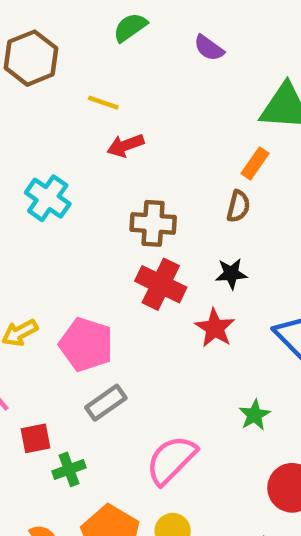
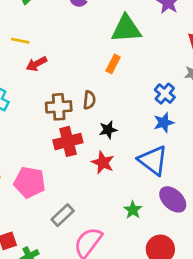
brown semicircle: (238, 206) -> (89, 100), moved
red cross: (161, 284) -> (68, 141), turned -32
gray rectangle: (106, 403) -> (63, 215), moved

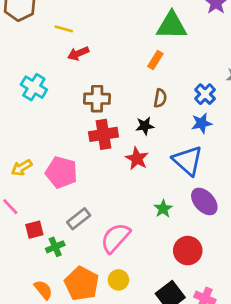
brown semicircle: (89, 100) -> (160, 98), moved
gray rectangle: (63, 215) -> (79, 219), moved

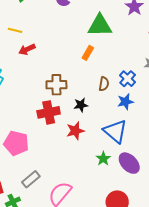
brown semicircle: (160, 98) -> (104, 84), moved
brown cross: (97, 99) -> (56, 85), moved
red star: (137, 159) -> (75, 131), turned 30
green star: (163, 209) -> (103, 159), moved

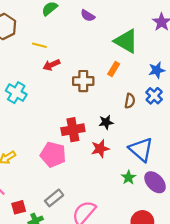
green triangle: (100, 26) -> (126, 41), turned 30
brown cross: (56, 85) -> (83, 81), moved
blue star: (125, 102) -> (157, 70), moved
pink pentagon: (16, 143) -> (53, 155), moved

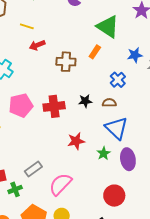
blue cross: (154, 96) -> (118, 80), moved
brown semicircle: (130, 101) -> (109, 103), moved, turned -104
red star: (100, 149) -> (76, 141), moved
pink pentagon: (53, 155) -> (21, 105), moved, turned -30
purple ellipse: (155, 182) -> (128, 159), turned 30

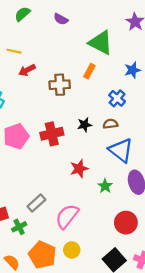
green star: (104, 153) -> (105, 186), moved

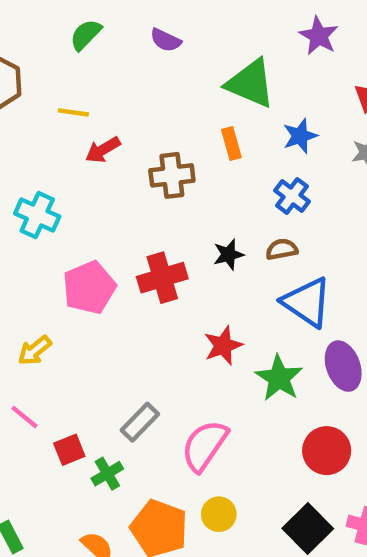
blue star: (133, 70) -> (300, 136), moved
orange rectangle: (89, 71) -> (231, 144), turned -40
green star: (105, 186) -> (279, 378), size x1.5

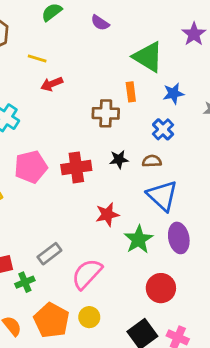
brown cross: (172, 175) -> (106, 113), moved

